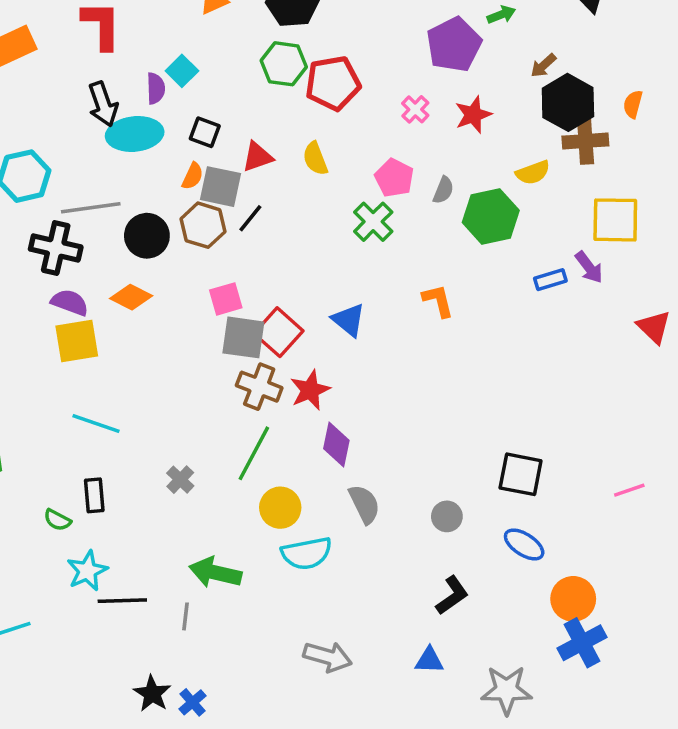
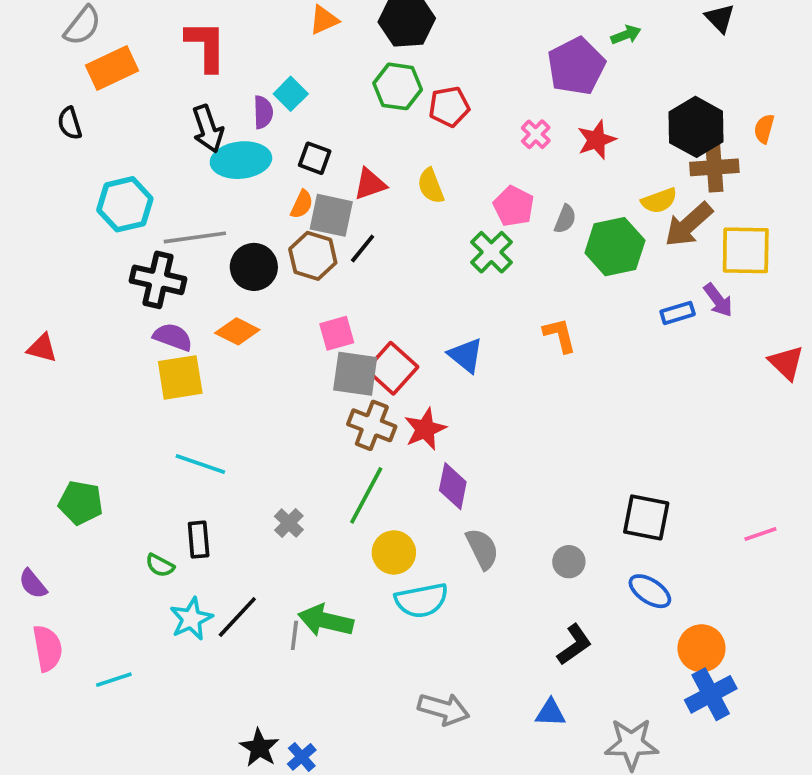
brown arrow: (543, 66) -> (689, 225), moved, size x1.8
red pentagon: (333, 83) -> (449, 107), size x0.7
black line: (122, 601) -> (237, 617), moved, turned -45
gray line: (185, 616) -> (294, 635), moved

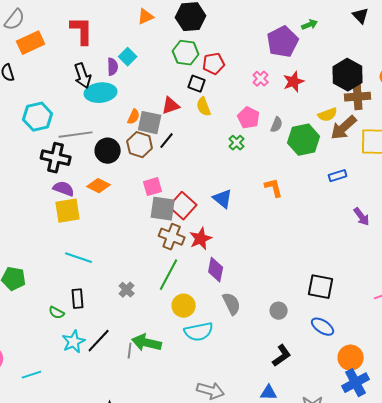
black square: (315, 158) -> (197, 84), moved
green cross: (491, 252) -> (237, 143), size x0.7
purple arrow: (718, 300) -> (362, 217), moved

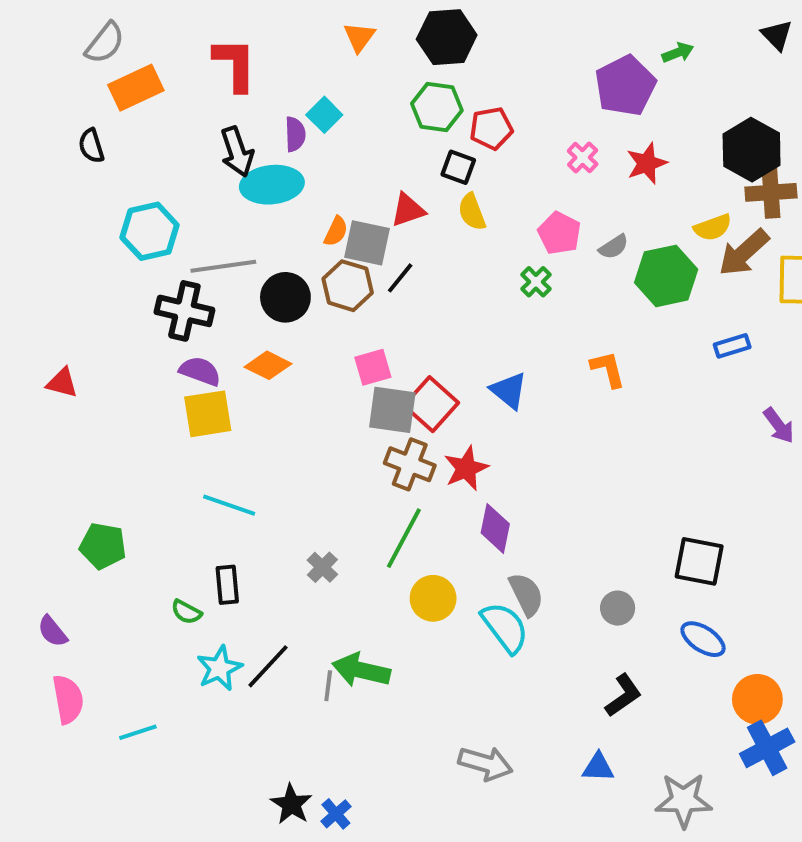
orange triangle: (146, 17) -> (359, 37), turned -30
gray semicircle: (277, 125) -> (614, 247), turned 35
cyan semicircle: (199, 332) -> (505, 627), moved, turned -116

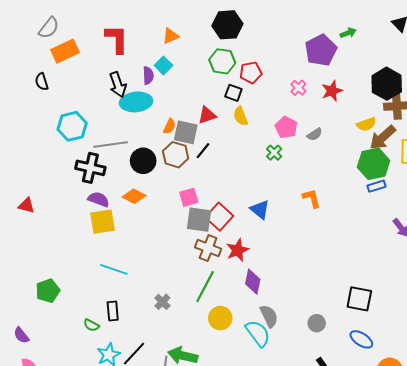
orange triangle: (359, 37) -> (171, 36), moved, turned 30
green hexagon: (666, 276) -> (373, 164), moved
green pentagon: (103, 546) -> (48, 291), turned -30

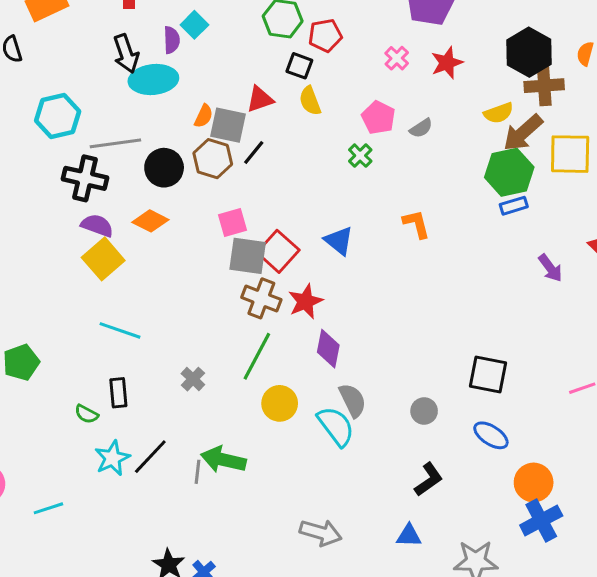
yellow square: (103, 222) -> (103, 259), turned -32

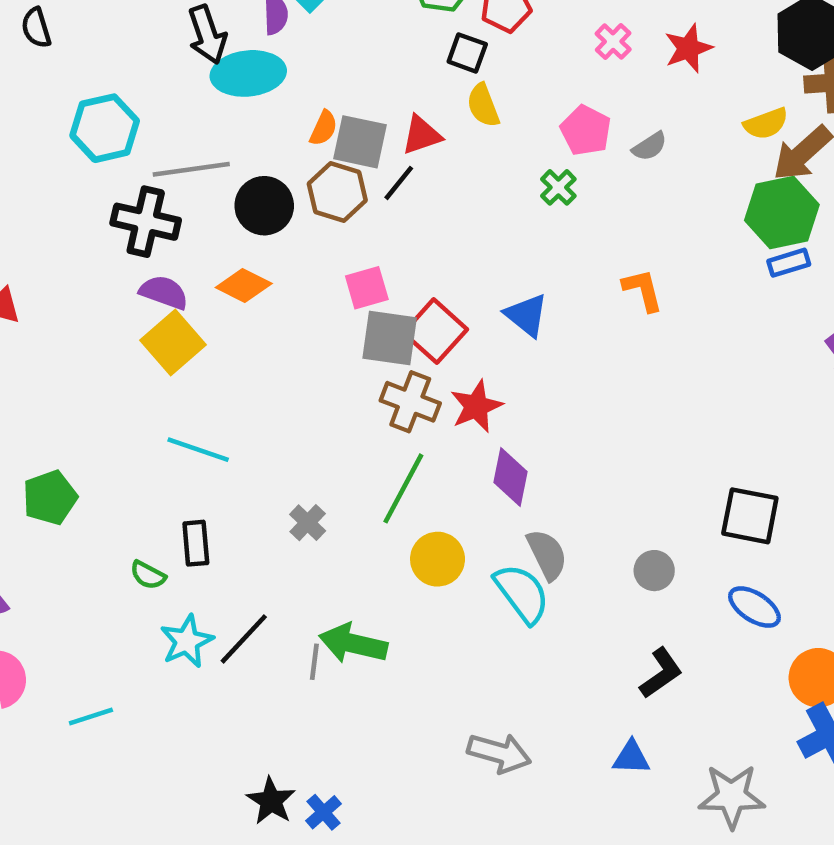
red triangle: (260, 99) -> (422, 135), moved

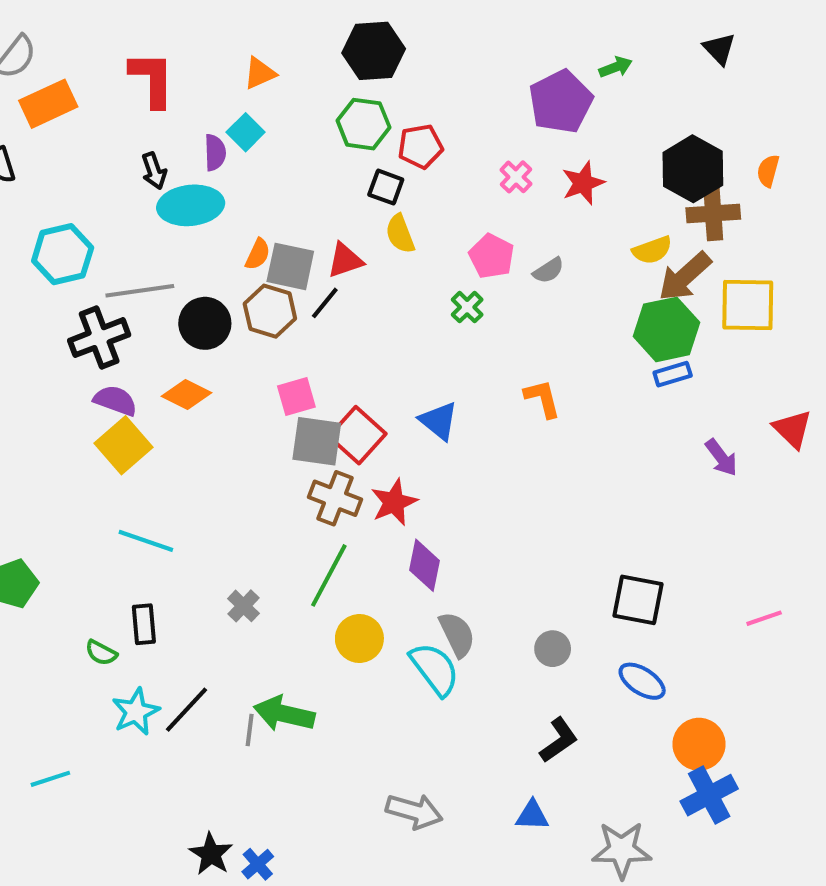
black arrow: (207, 35) -> (154, 171), size x0.7
black cross: (146, 222) -> (99, 338), turned -34

